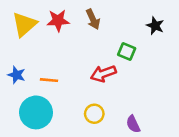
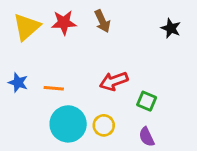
green square: (127, 52) -> (147, 101), moved
cyan circle: (36, 112) -> (68, 124), moved

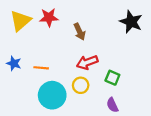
brown arrow: (102, 21) -> (80, 32), moved
black star: (171, 28) -> (131, 22), size x1.5
yellow circle: (104, 125) -> (81, 85), moved

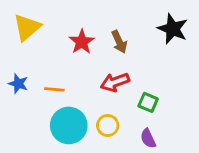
red star: (49, 17) -> (82, 42), moved, turned -30
brown arrow: (80, 32) -> (119, 42), moved
yellow circle: (81, 85) -> (108, 125), moved

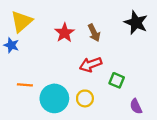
blue star: (18, 84) -> (11, 45), moved
orange line: (54, 89) -> (25, 85), moved
purple semicircle: (148, 138) -> (136, 106), moved

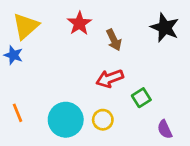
red star: (65, 33) -> (79, 23), moved
green square: (117, 80) -> (141, 98), turned 35
orange line: (25, 85) -> (18, 113), moved, turned 63

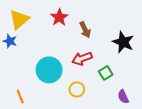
black star: (165, 28) -> (123, 42), moved
orange line: (18, 113) -> (20, 97), moved
cyan circle: (66, 120) -> (49, 70), moved

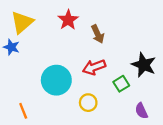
black star: (123, 42) -> (144, 65), moved

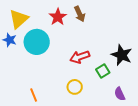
brown arrow: (98, 34) -> (80, 14), moved
cyan circle: (56, 80) -> (37, 42), moved
orange line: (23, 111) -> (34, 95), moved

